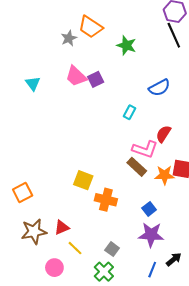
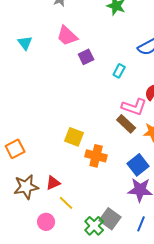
purple square: (96, 79) -> (86, 57), moved
blue square: (149, 209) -> (138, 165), size x1.5
gray square: (112, 249) -> (110, 219), moved, size x1.5

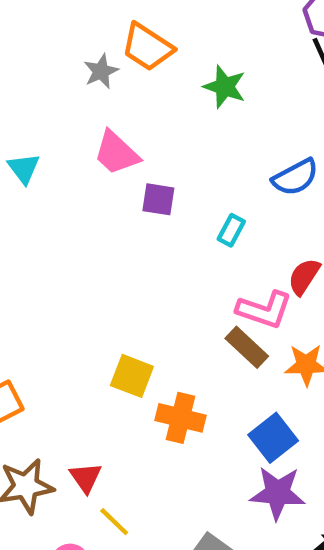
purple square: (86, 57) -> (158, 199), turned 35
red triangle: (53, 183) -> (86, 477), turned -42

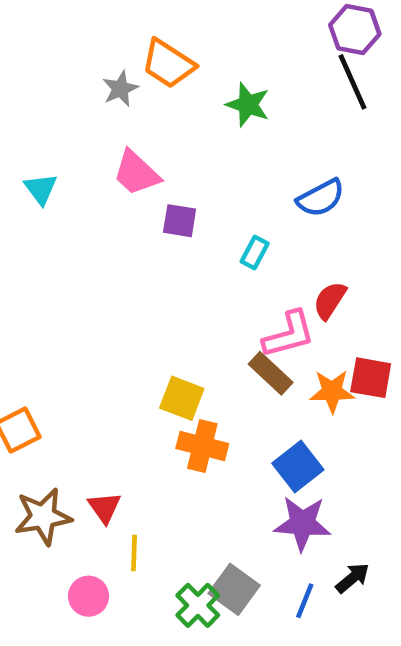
pink L-shape: (264, 310) -> (289, 334), turned -34
yellow square: (132, 376) -> (182, 398), moved
yellow line: (114, 522) -> (134, 553), turned 48

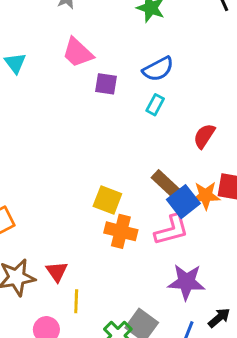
blue semicircle: (321, 198) -> (158, 69), moved
pink L-shape: (289, 334) -> (171, 230), moved
blue square: (298, 466) -> (183, 202), moved

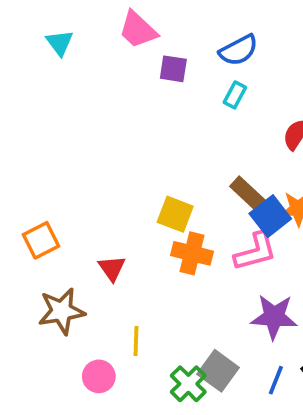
red triangle: (57, 272) -> (112, 268), moved

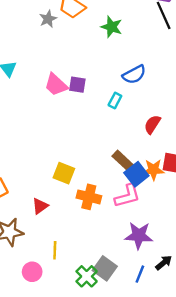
pink trapezoid: (138, 30) -> (56, 85), moved
blue semicircle: (239, 50) -> (134, 74), moved
yellow square: (175, 214) -> (64, 173), moved
red triangle: (112, 268) -> (40, 206), turned 30

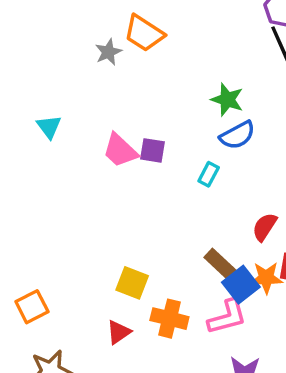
green star: (112, 27) -> (227, 100), moved
red semicircle: (152, 124) -> (265, 227), moved
red triangle: (40, 206) -> (119, 332), moved

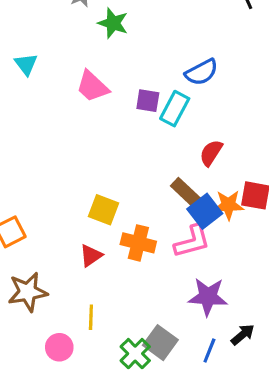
green star: (227, 100) -> (113, 23), moved
purple square: (153, 150) -> (148, 101), moved
cyan rectangle: (209, 174) -> (175, 109), size x1.5
red semicircle: (265, 227) -> (211, 153), moved

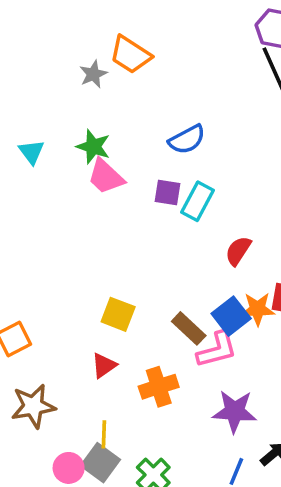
green star: (113, 23) -> (93, 147), moved
blue semicircle: (202, 72) -> (187, 139), moved
brown rectangle: (186, 192) -> (189, 328), moved
orange cross: (138, 243) -> (159, 387), moved, turned -32
gray square: (160, 343) -> (100, 463), moved

